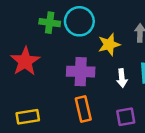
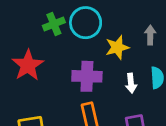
green cross: (50, 23) -> (54, 24), turned -30

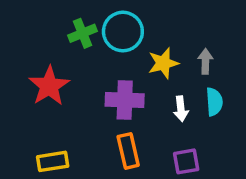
gray arrow: (150, 35) -> (205, 61), moved

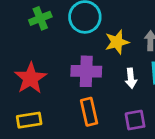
green cross: (83, 33) -> (40, 18), moved
red star: (49, 86) -> (31, 78), moved

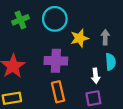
white arrow: (131, 78) -> (96, 76), moved

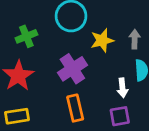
green cross: (20, 20) -> (26, 36), moved
purple cross: (56, 61) -> (72, 69), turned -35

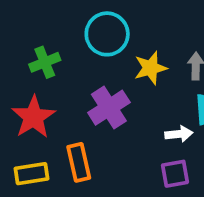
white arrow: (122, 88) -> (179, 134), turned -90
orange rectangle: (75, 108) -> (79, 162), moved

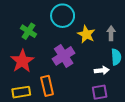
green cross: (45, 62) -> (28, 31), turned -35
yellow star: (150, 68) -> (86, 34), turned -30

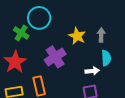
cyan circle: (63, 16) -> (39, 18), moved

